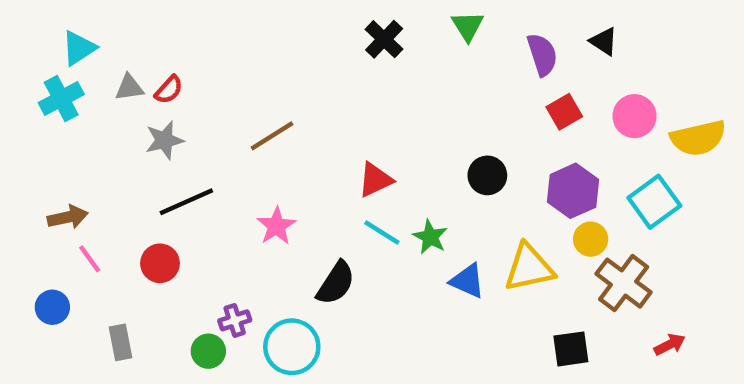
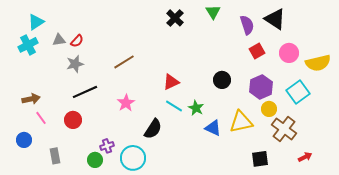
black triangle: (604, 41) -> (275, 19), size x1.6

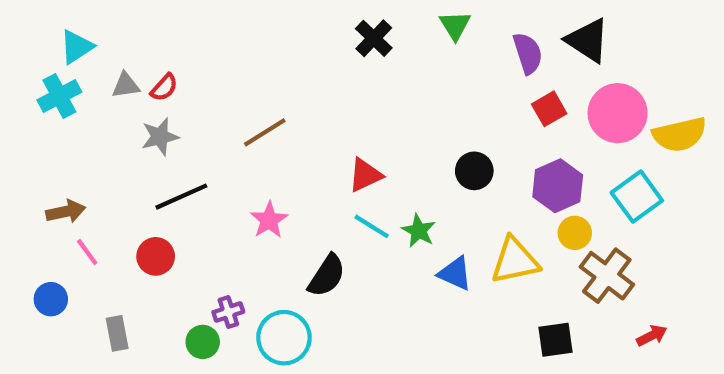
pink circle: (289, 53) -> (618, 113), size x1.4

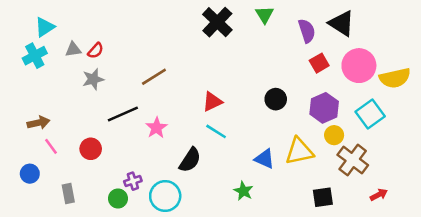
black cross: (374, 38) -> (217, 22), size x1.4
black line: (181, 197) -> (123, 114), moved
green star: (419, 231) -> (243, 191), moved

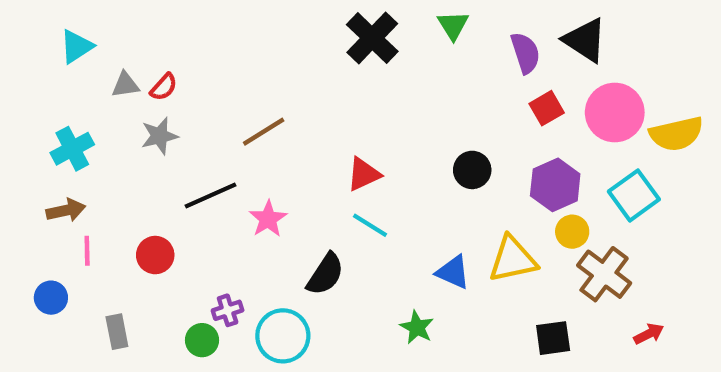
cyan cross: (35, 56) -> (72, 149), moved
pink line: (51, 146) -> (87, 251), turned 35

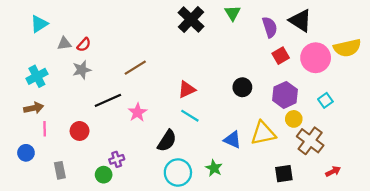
yellow semicircle: (676, 134) -> (347, 48), moved
cyan square: (634, 195) -> (325, 100), size x0.6
cyan circle: (283, 336) -> (178, 172), moved

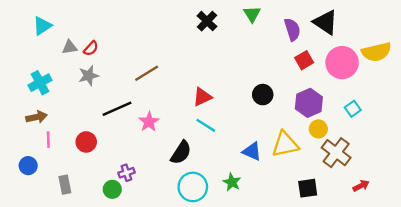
black cross: (191, 19) -> (207, 21), size x0.7

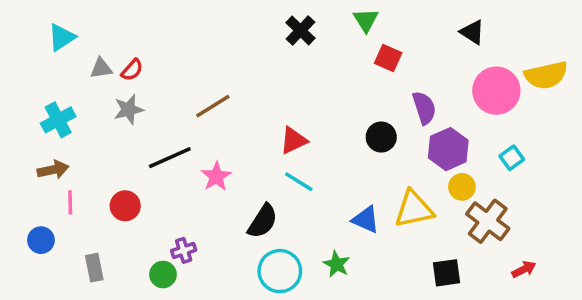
black triangle: (325, 22) -> (472, 32), size x0.7
purple semicircle: (292, 29) -> (424, 108), moved
red square: (304, 60) -> (388, 58), moved, turned -36

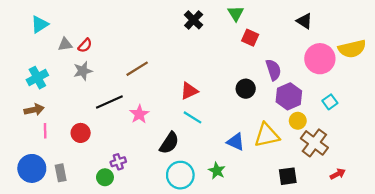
blue circle: (41, 240) -> (32, 168), moved, size x1.6

